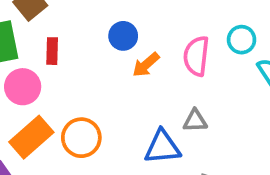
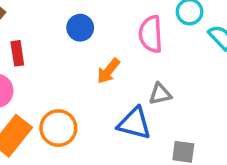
orange arrow: (146, 65) -> (108, 71), moved
blue triangle: (162, 147) -> (134, 123), turned 30

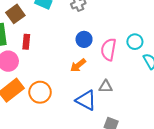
blue circle: (80, 28) -> (84, 39), moved

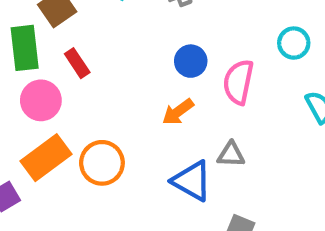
red rectangle: (26, 42) -> (77, 63), turned -40
cyan circle: (135, 42) -> (294, 43), moved

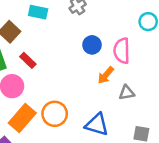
orange arrow: (178, 112) -> (106, 75), moved
blue triangle: (192, 181) -> (97, 125), moved

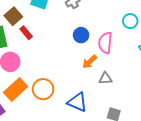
red rectangle: (28, 60) -> (26, 33), moved

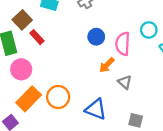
cyan circle: (130, 21) -> (149, 30), moved
gray triangle: (105, 78) -> (125, 82), turned 48

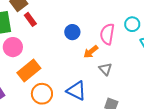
blue circle: (96, 37) -> (72, 32), moved
orange circle: (58, 97) -> (42, 94), moved
orange rectangle: (29, 99) -> (29, 71), moved

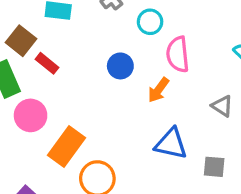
cyan circle: (132, 24) -> (150, 22), moved
gray triangle: (105, 69) -> (222, 106), moved
blue triangle: (76, 91) -> (171, 144), moved

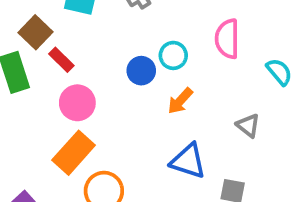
cyan circle: (150, 22) -> (173, 55), moved
pink semicircle: (178, 54) -> (227, 39), moved
pink circle: (31, 115) -> (77, 103), moved

